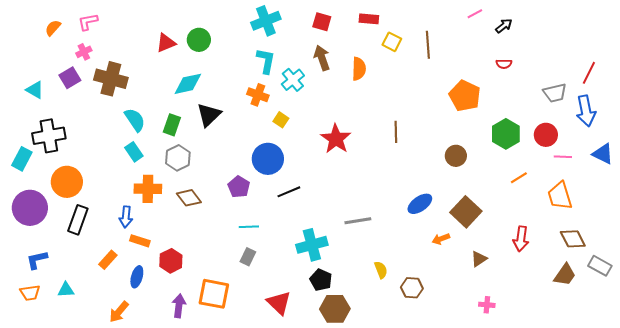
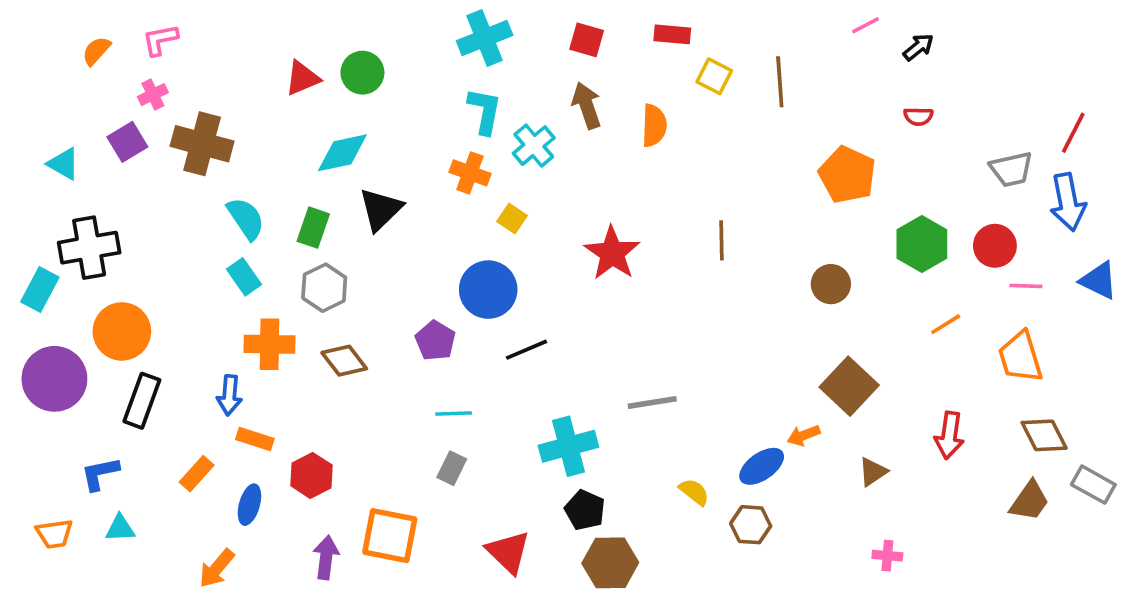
blue ellipse: (420, 204) -> (762, 466), moved
blue L-shape: (37, 260) -> (100, 474), moved
yellow semicircle: (381, 270) -> (694, 492), turned -30

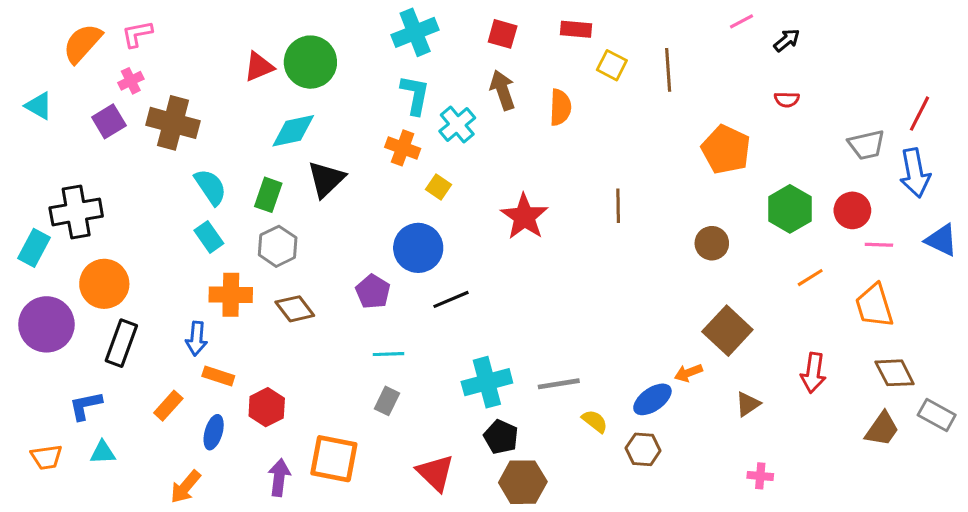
orange semicircle: (96, 51) -> (82, 43), size x1.6
green circle: (362, 73) -> (310, 62), size x1.4
cyan triangle: (64, 164) -> (39, 106), moved
gray line: (652, 403) -> (559, 384), moved

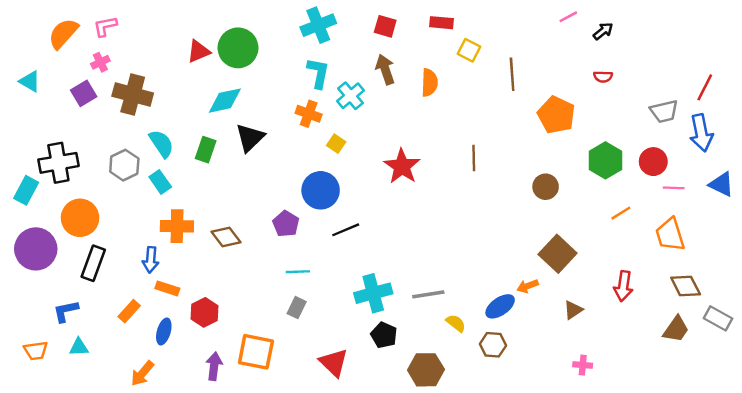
brown line: (668, 70) -> (512, 74), moved
gray hexagon: (278, 246) -> (124, 165), moved
brown hexagon: (523, 482) -> (426, 370), moved

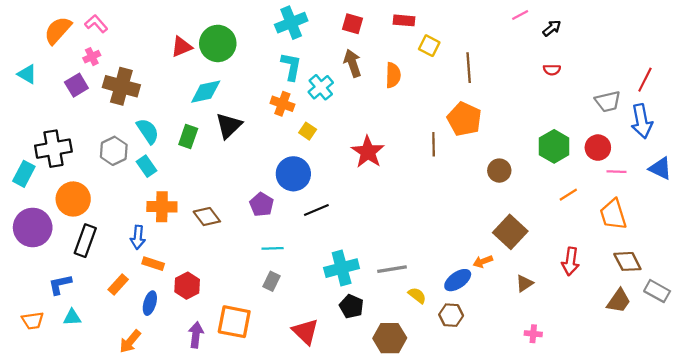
pink L-shape: (105, 26) -> (96, 24), turned 60
orange pentagon: (556, 115) -> (464, 119), moved

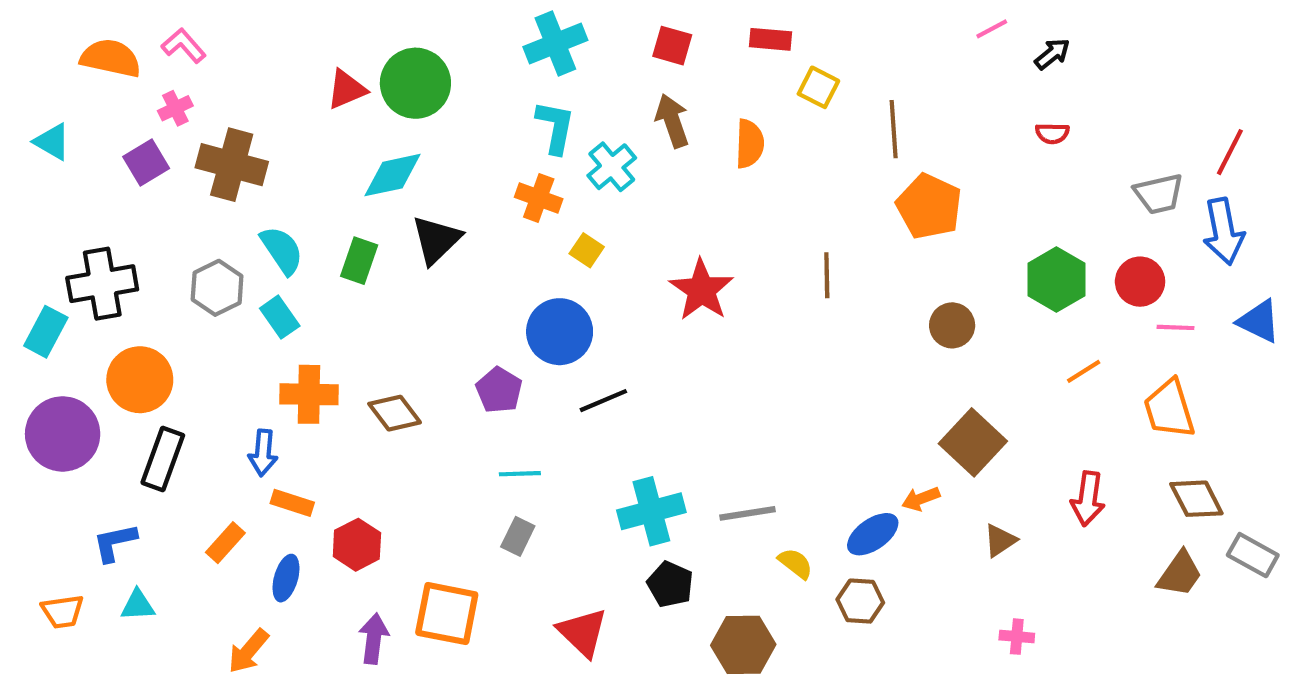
orange semicircle: (58, 30) -> (111, 58), turned 60
orange pentagon: (464, 119) -> (929, 206), moved

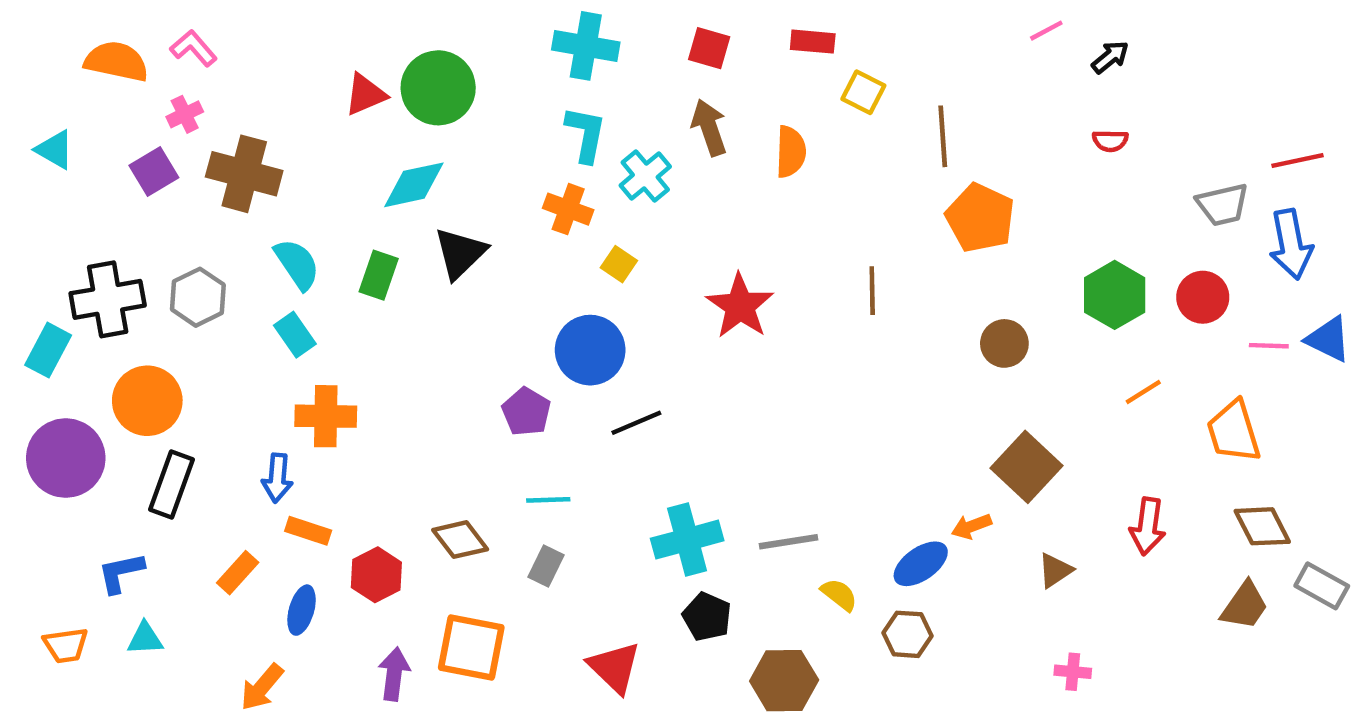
cyan cross: (555, 44) -> (586, 46), turned 32
red line: (1230, 152) -> (1297, 161), turned 51
gray hexagon: (217, 288) -> (198, 297), moved
pink line: (1176, 327) -> (1269, 346), moved
brown diamond: (395, 413) -> (460, 540), moved

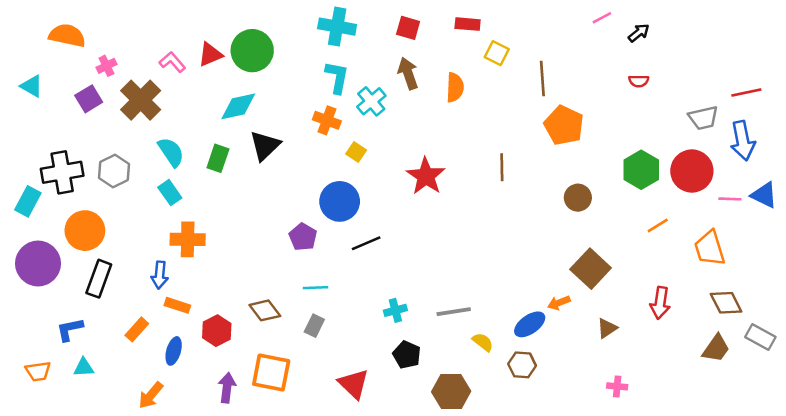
pink L-shape: (194, 48) -> (172, 62), moved
brown cross: (244, 174) -> (141, 100), turned 30
red circle: (1203, 297) -> (692, 171), size x1.4
cyan cross: (687, 540) -> (395, 310), size x0.6

